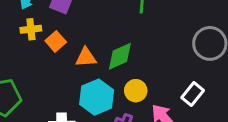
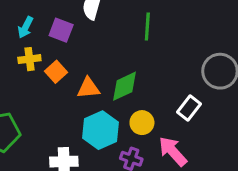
white rectangle: (193, 94) -> (189, 108), moved

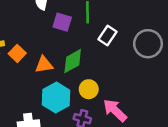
purple square: (61, 30) -> (62, 22), moved
white rectangle: (189, 108) -> (107, 36), moved

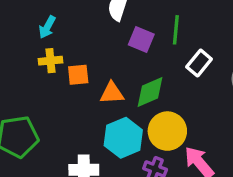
orange square: (17, 53) -> (78, 75), turned 35
yellow circle: (89, 89) -> (167, 131), size x1.5

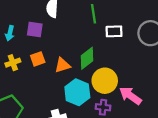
purple square: (141, 39) -> (35, 30), moved
yellow cross: (50, 61) -> (13, 63), moved
white rectangle: (199, 63) -> (114, 31), turned 63

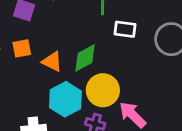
orange triangle: (62, 65) -> (52, 62), turned 35

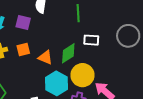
white rectangle: (125, 29) -> (91, 40), moved

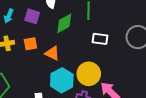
green diamond: (68, 53) -> (64, 23), moved

